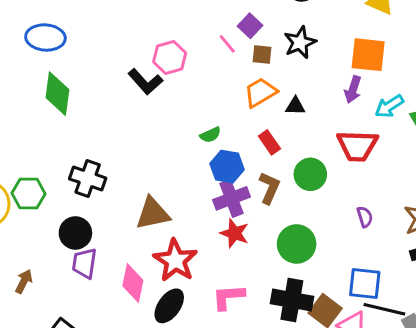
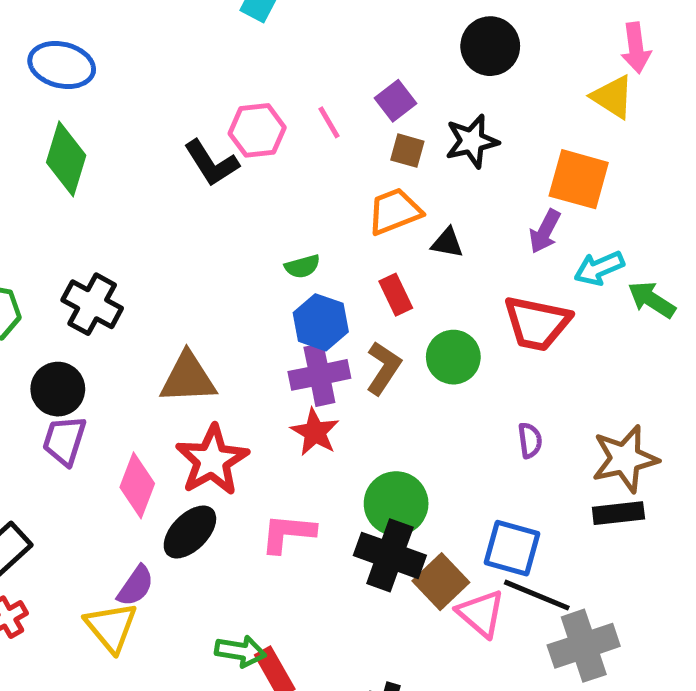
pink line: (227, 44) -> (329, 122), moved
green circle: (297, 244) -> (396, 504), moved

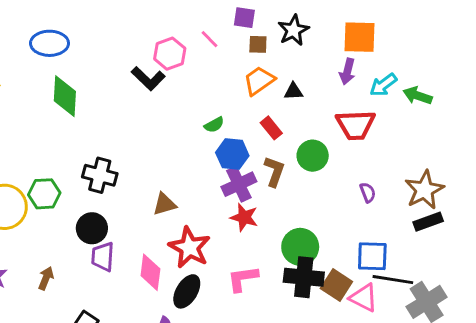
purple square: (396, 101) -> (244, 18), turned -30
brown triangle: (188, 378) -> (165, 204), size x0.7

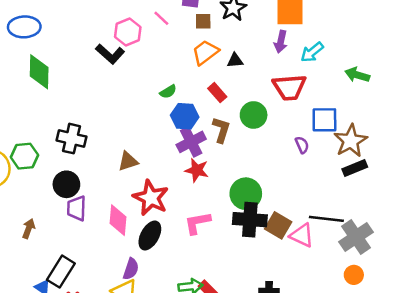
green arrow: (418, 96) -> (357, 75), moved
blue square: (372, 256) -> (324, 120), moved

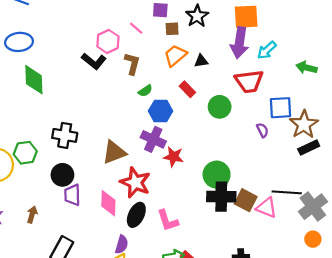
purple arrow: (281, 42) -> (239, 43), size x1.6
brown L-shape: (221, 130) -> (132, 64), moved
purple cross: (191, 142) -> (153, 139), moved, turned -35
brown triangle: (128, 161) -> (114, 152), size x1.4
pink L-shape: (197, 223) -> (168, 221), moved, turned -95

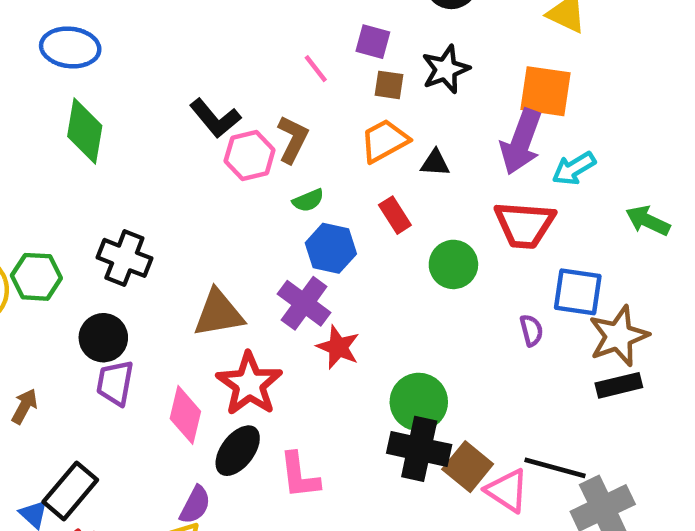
pink hexagon: (108, 41) -> (250, 155), moved

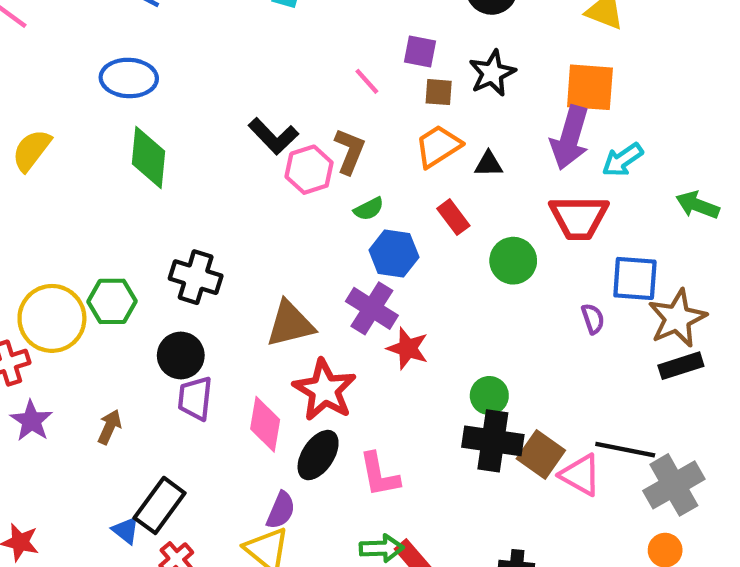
green circle: (419, 402) -> (489, 396), size x0.7

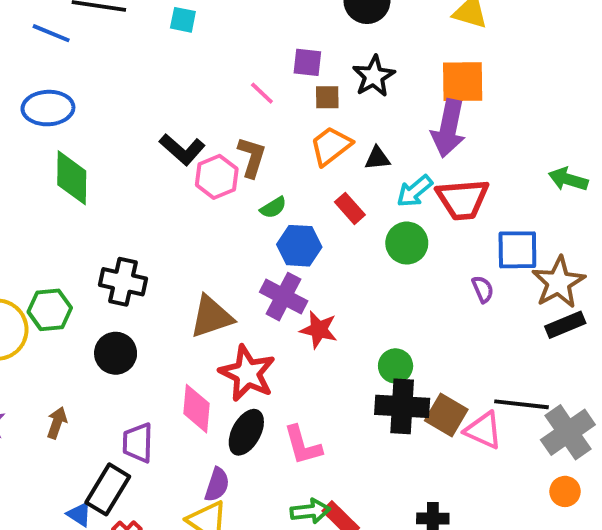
cyan arrow: (623, 160) -> (415, 191), moved
purple trapezoid: (195, 398) -> (138, 443), moved

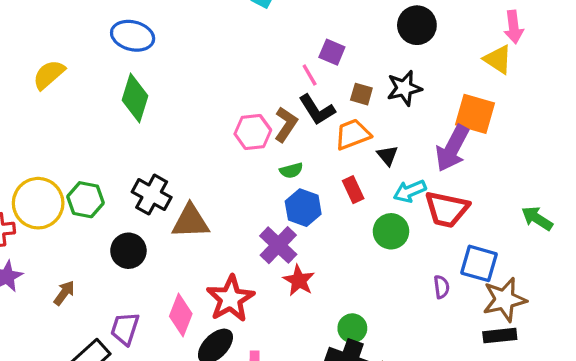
purple square: (307, 62) -> (332, 52), moved
black L-shape: (182, 149) -> (317, 110), moved
black triangle: (377, 158) -> (387, 155), turned 40
brown triangle: (211, 317) -> (190, 221), moved

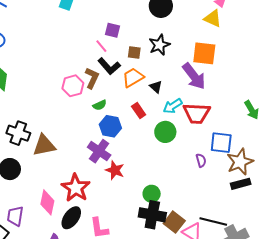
purple arrow: (452, 148) -> (194, 76), turned -56
green arrow: (537, 218) -> (252, 110), turned -144

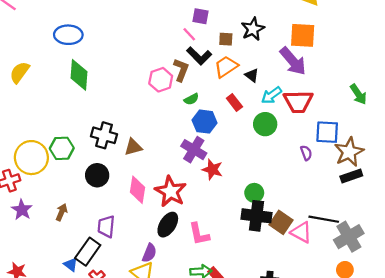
brown triangle: (44, 145) -> (133, 147), size x0.7
pink diamond: (47, 202) -> (137, 190), moved

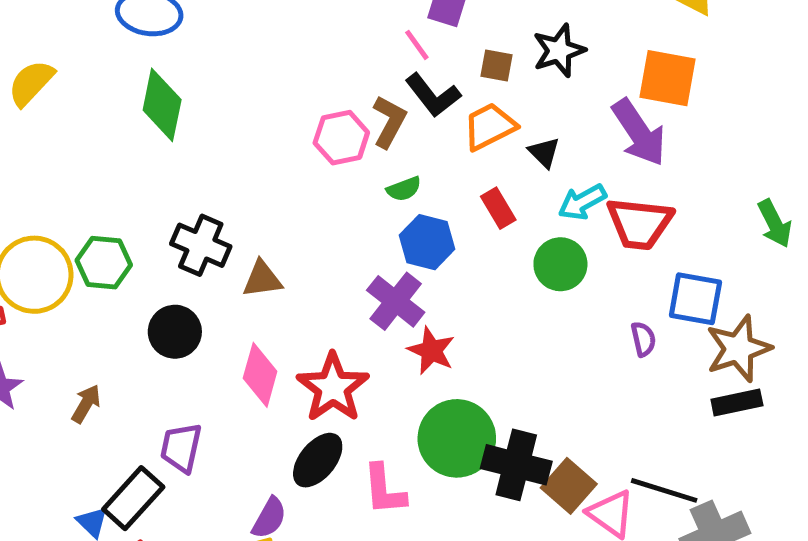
green circle: (254, 193) -> (457, 438), moved, size x1.8

